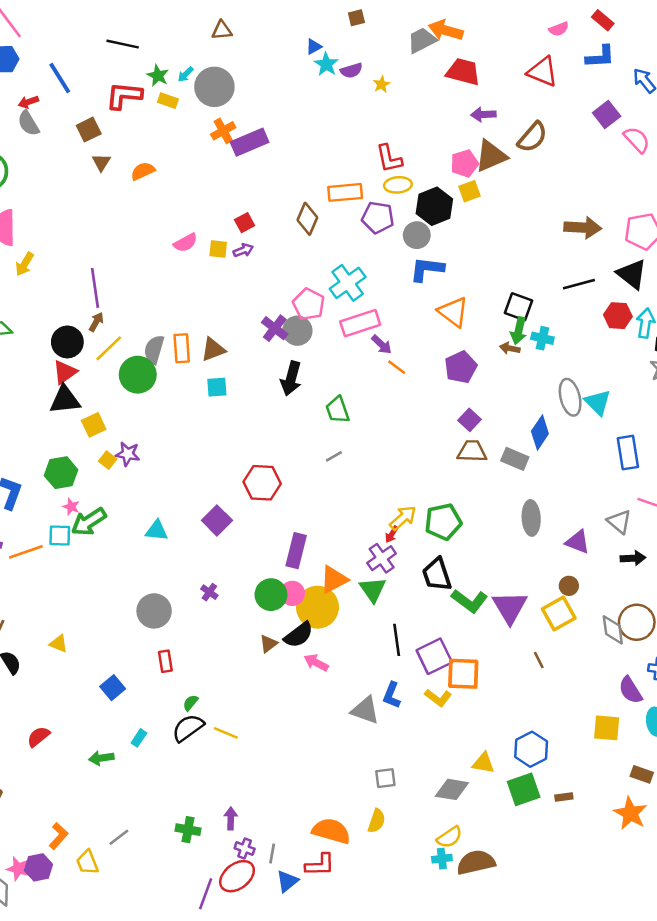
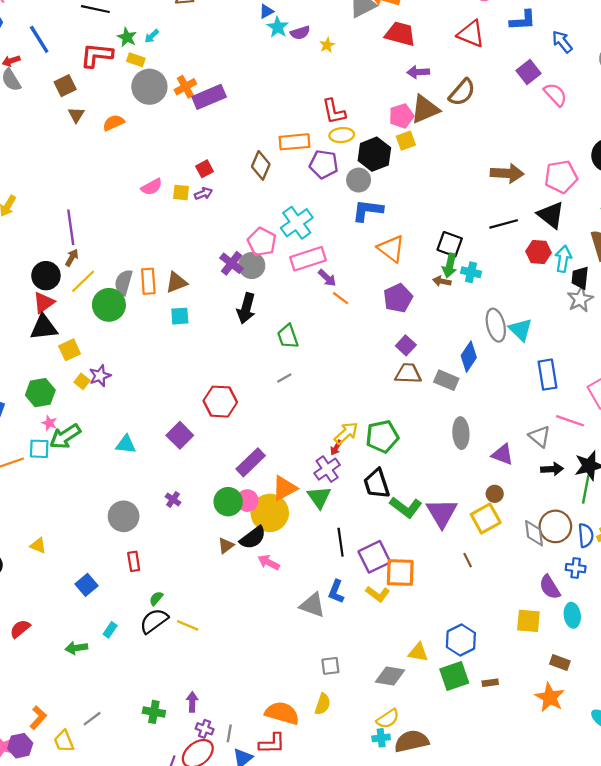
gray circle: (214, 87) -> (149, 87), moved
purple star: (128, 454) -> (100, 376), turned -30
purple rectangle: (296, 551) -> (251, 462), turned 32

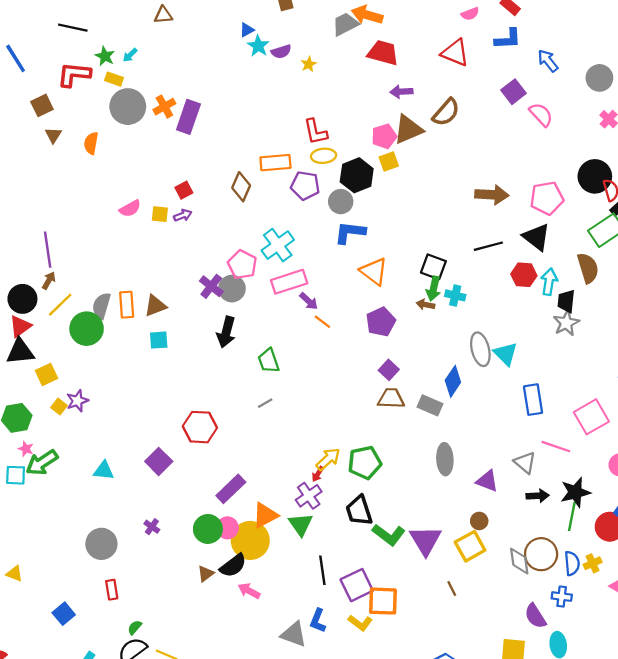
purple rectangle: (209, 97) -> (188, 117), turned -48
orange semicircle: (113, 123) -> (91, 143), turned -55

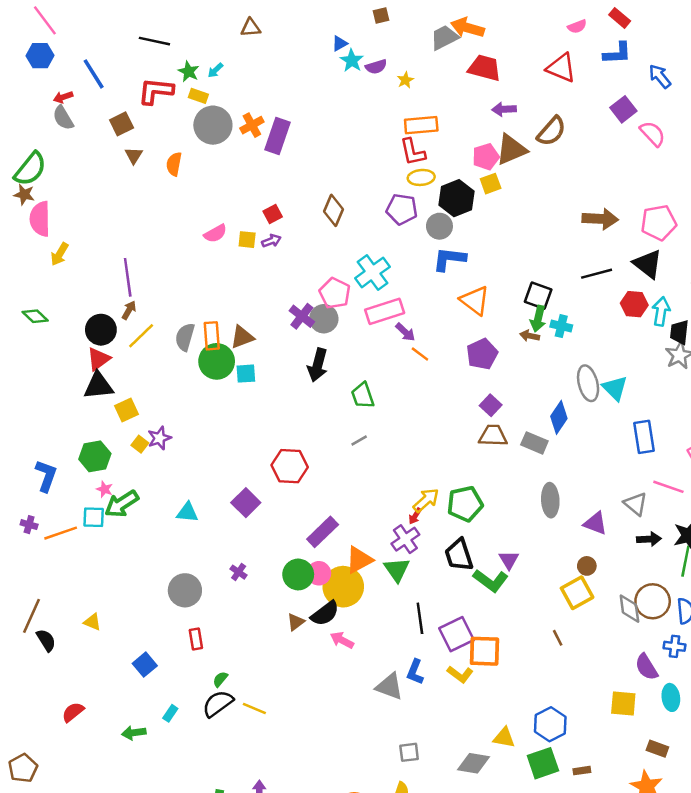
orange rectangle: (275, 163) -> (421, 125), moved
green circle: (87, 329) -> (217, 361), moved
purple triangle: (425, 540) -> (509, 560), moved, size x0.6

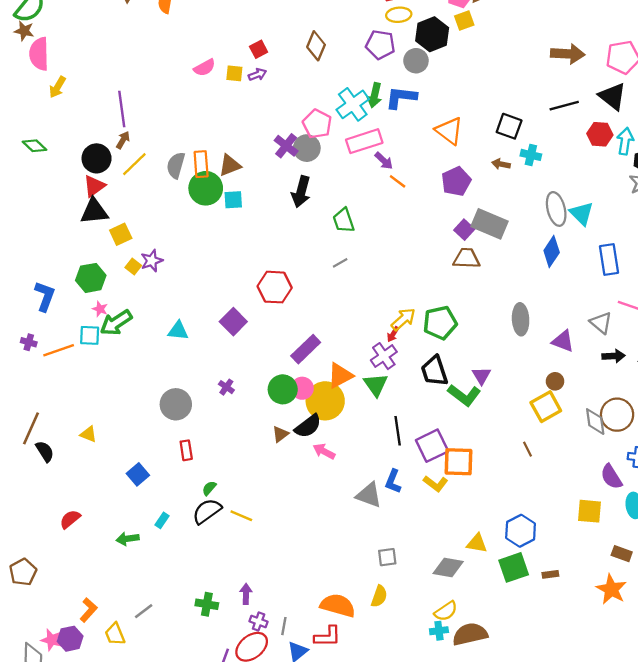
blue L-shape: (449, 259) -> (401, 97), moved
green arrow: (538, 319) -> (375, 95), moved
blue diamond: (559, 417) -> (552, 251), moved
gray rectangle: (534, 443) -> (490, 224), moved, size x1.4

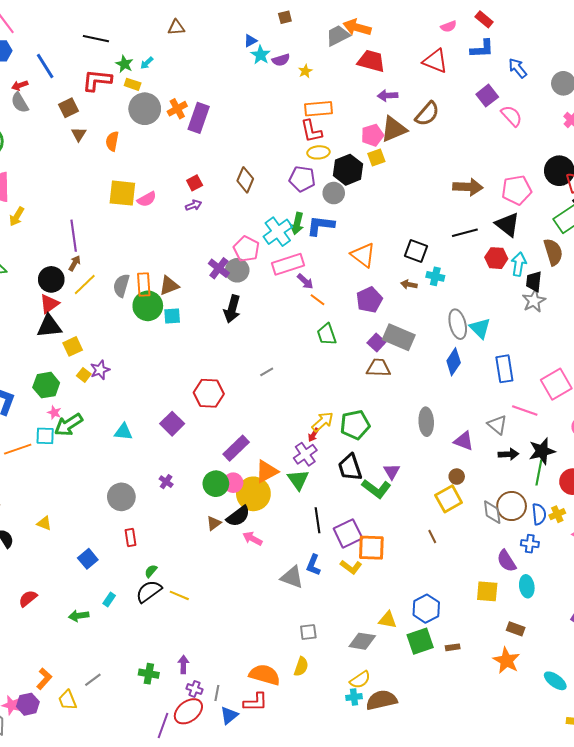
yellow square: (234, 73) -> (122, 193), moved, size x1.8
green trapezoid: (344, 220) -> (327, 334), moved

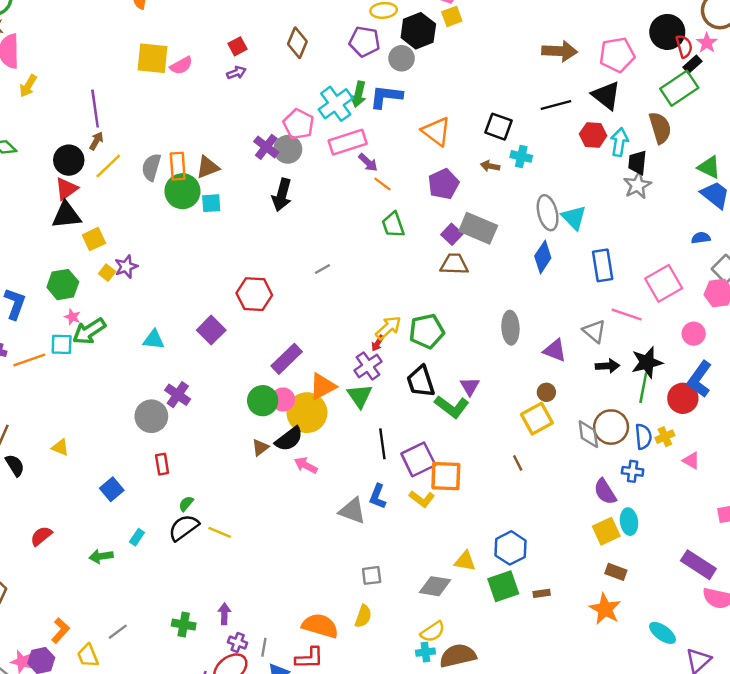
purple cross: (166, 482) -> (178, 395), moved, size x1.5
yellow square: (487, 591) -> (606, 531), moved, turned -30

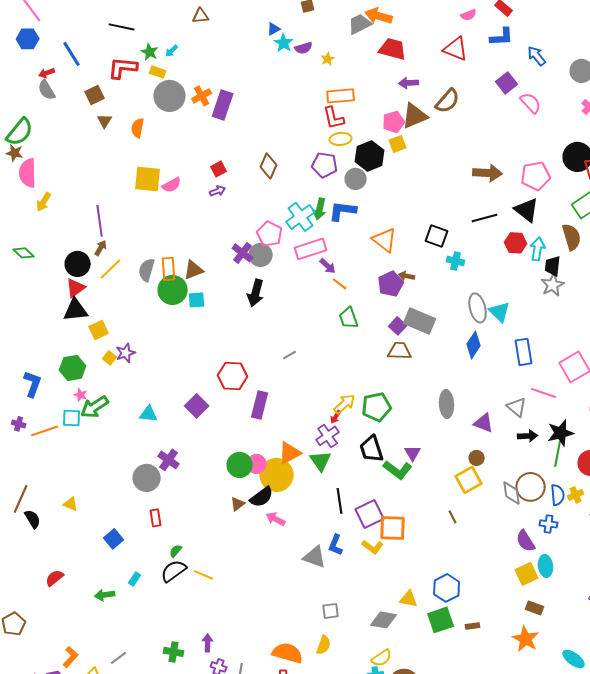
brown arrow: (490, 166) -> (407, 276), moved
purple rectangle: (287, 359) -> (260, 405), moved, turned -32

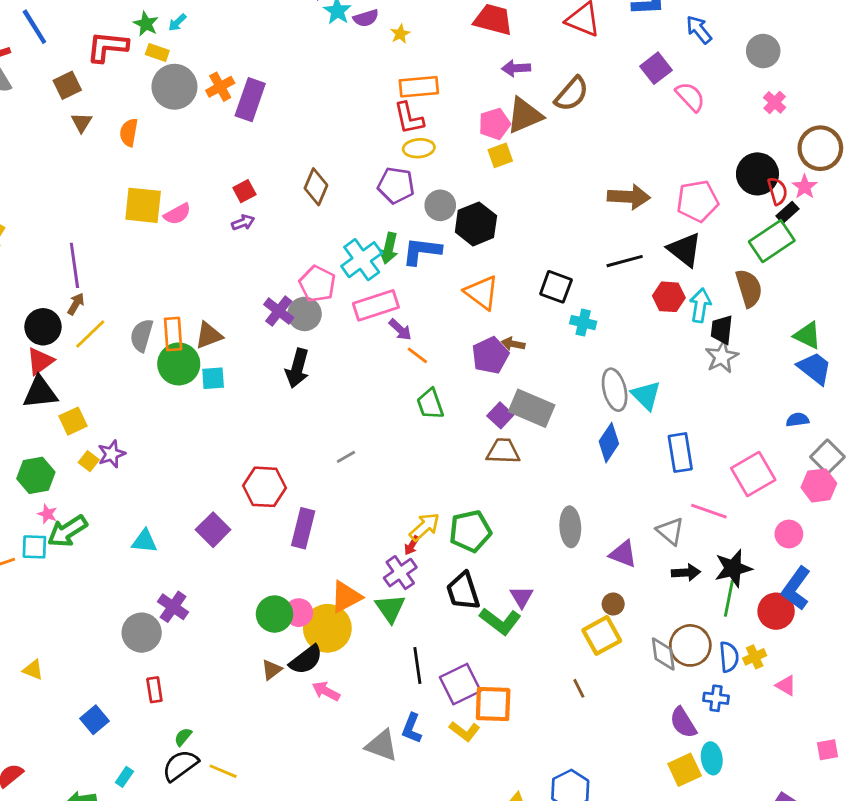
black hexagon: (370, 156) -> (476, 224), moved

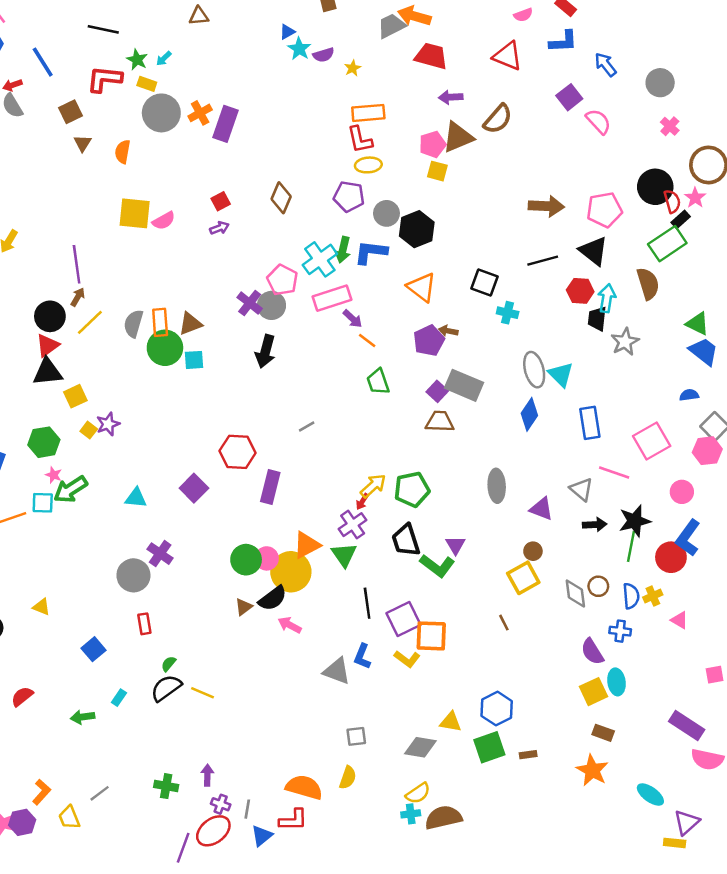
yellow square: (500, 155) -> (437, 171), turned 35
black trapezoid: (722, 330) -> (597, 319), moved
brown circle: (690, 645) -> (598, 586), size x0.6

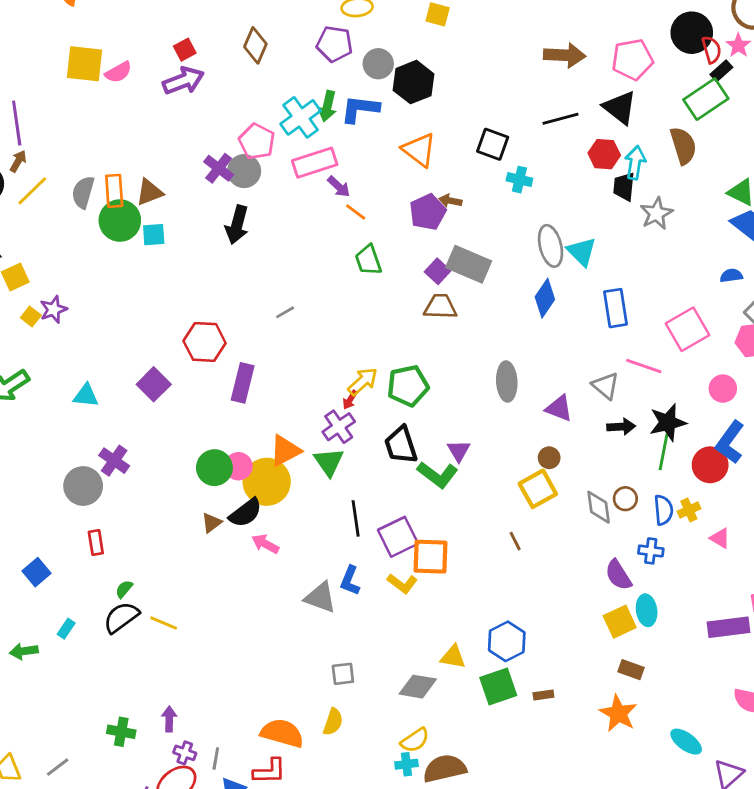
purple arrow: (219, 228) -> (183, 81), size x1.8
purple rectangle: (687, 725) -> (728, 627), moved, turned -40
gray line: (100, 793) -> (58, 767), moved

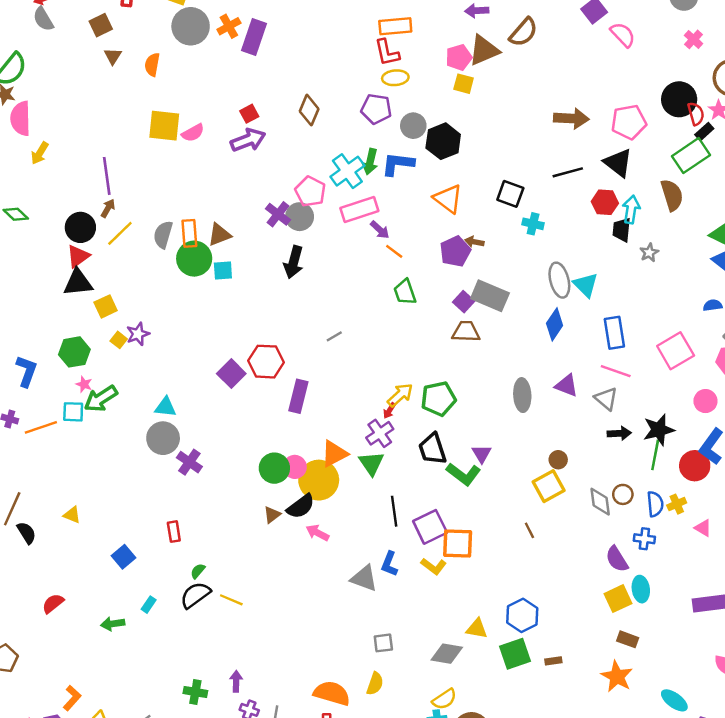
gray star: (656, 213) -> (649, 253), size x0.7
pink line: (644, 366) -> (616, 371), moved
purple square: (154, 384) -> (231, 374), moved
purple triangle: (559, 408) -> (567, 385), moved
gray circle: (83, 486) -> (163, 438), moved

